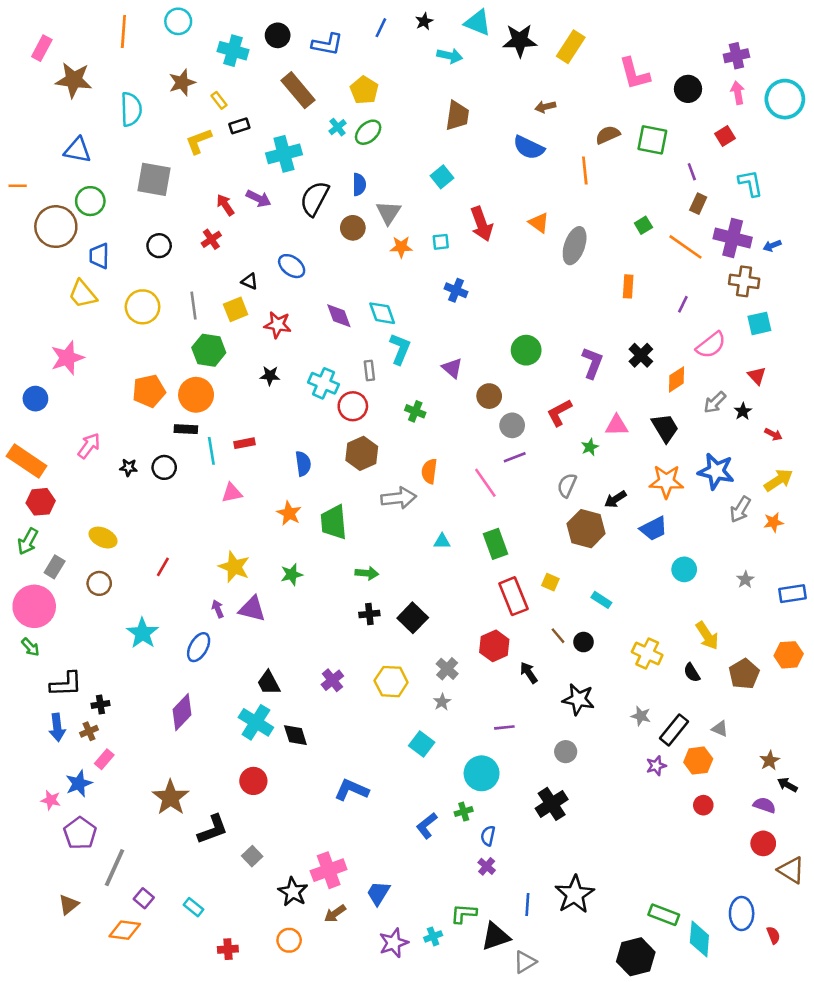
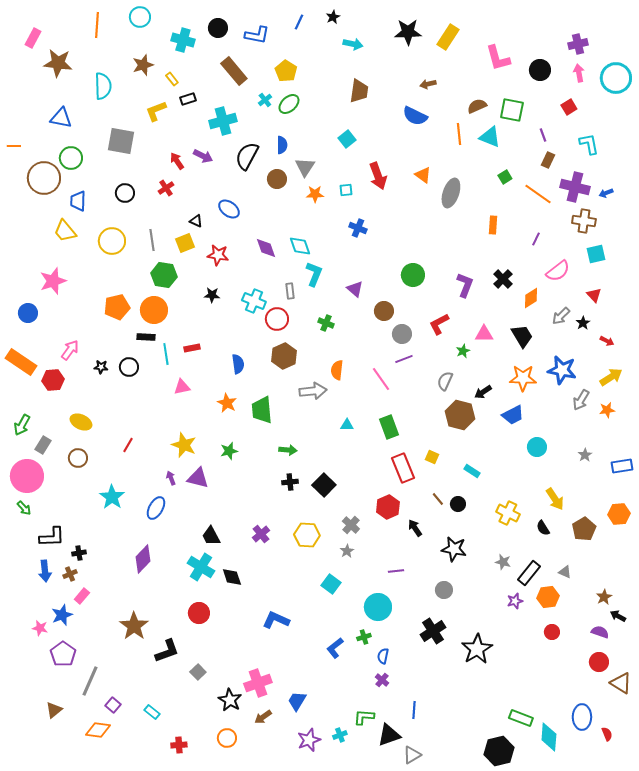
cyan triangle: (478, 23) -> (490, 137), moved
red hexagon: (41, 502) -> (53, 380), moved
black star: (575, 894) -> (477, 649), moved

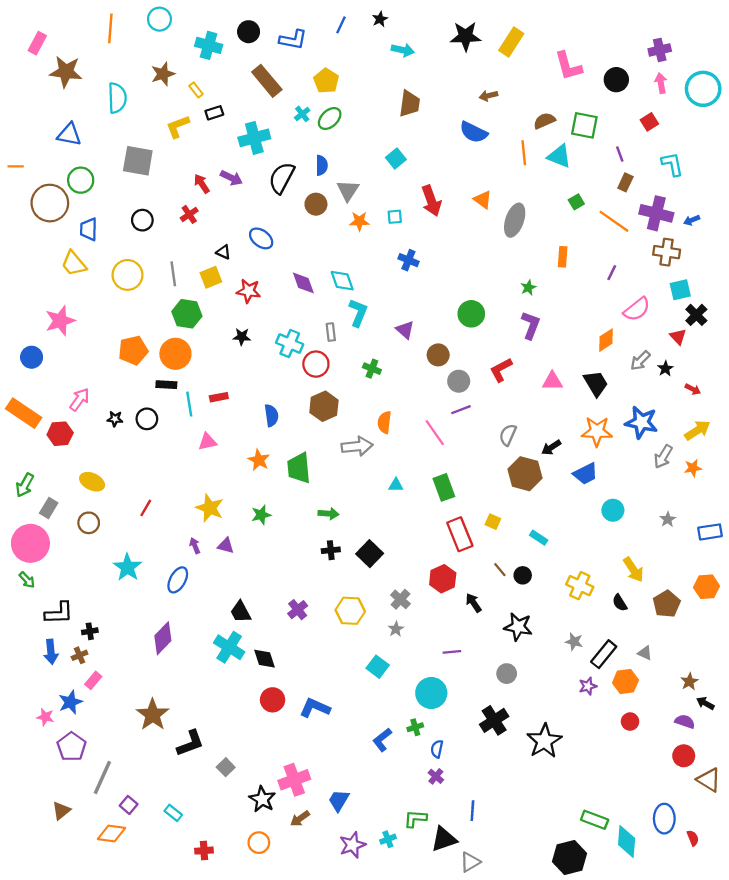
black cross: (503, 279) -> (696, 315), moved
green star: (463, 351) -> (528, 288), moved
purple triangle: (198, 478) -> (226, 546), size x0.7
red circle: (199, 613) -> (273, 700), moved

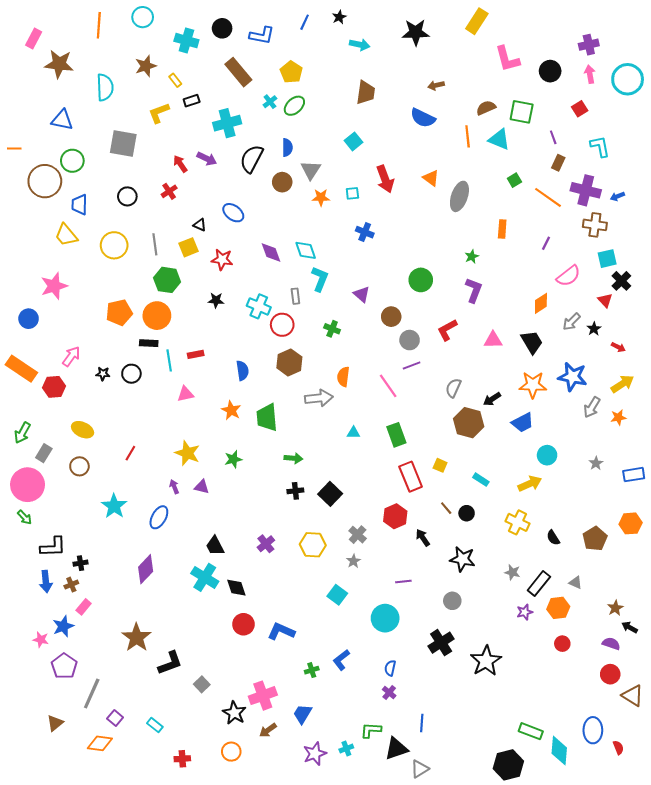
yellow rectangle: (511, 42) -> (477, 21), moved
yellow arrow: (633, 570) -> (530, 484), moved, turned -80
green cross: (415, 727) -> (312, 670), moved

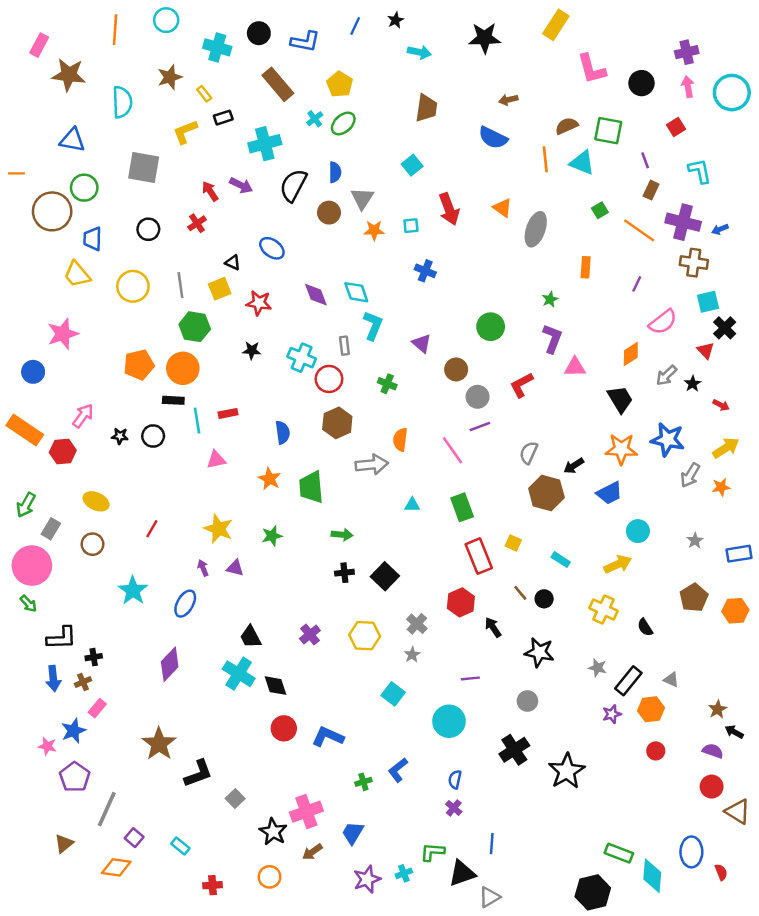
pink triangle: (493, 340) -> (575, 367), moved
brown pentagon: (595, 539) -> (694, 598), moved

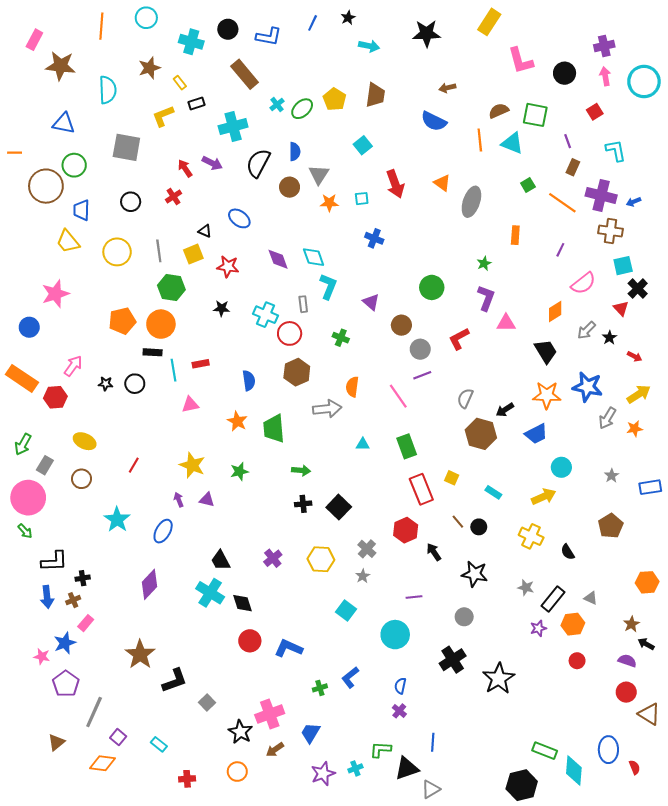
yellow pentagon: (340, 84) -> (335, 99), moved
orange hexagon: (735, 611) -> (647, 582), moved

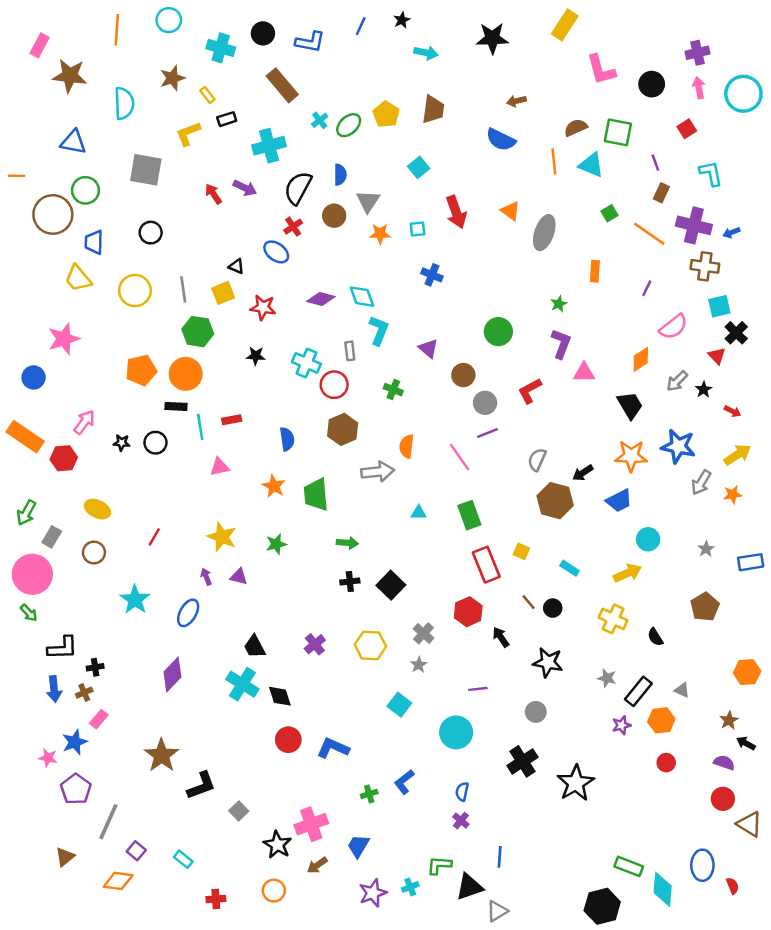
red cross: (173, 197) -> (293, 227), moved
purple diamond: (278, 259) -> (321, 299), turned -55

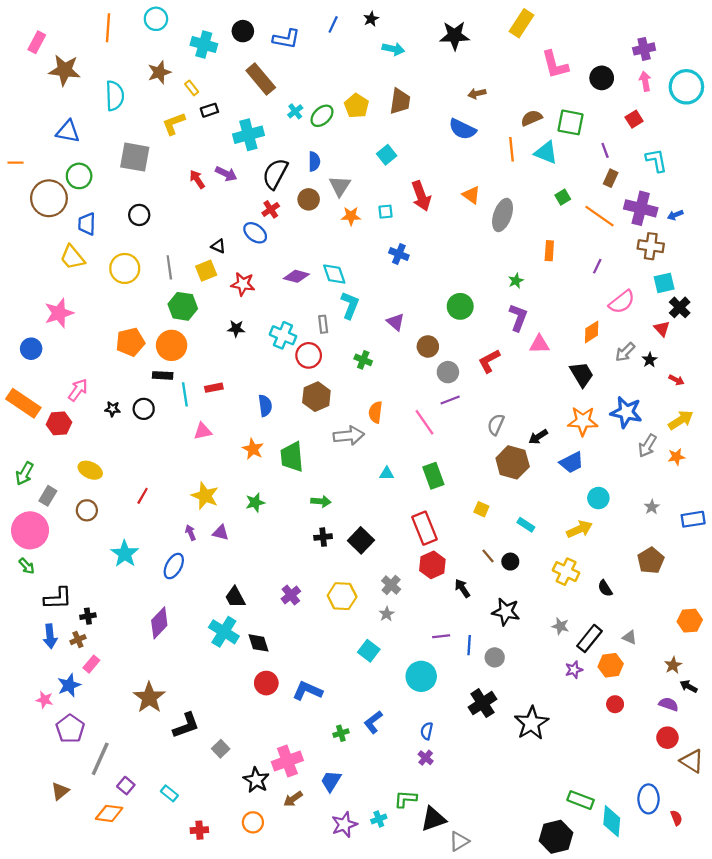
red rectangle: (486, 565) -> (425, 528), moved
blue line: (500, 857) -> (469, 645), moved

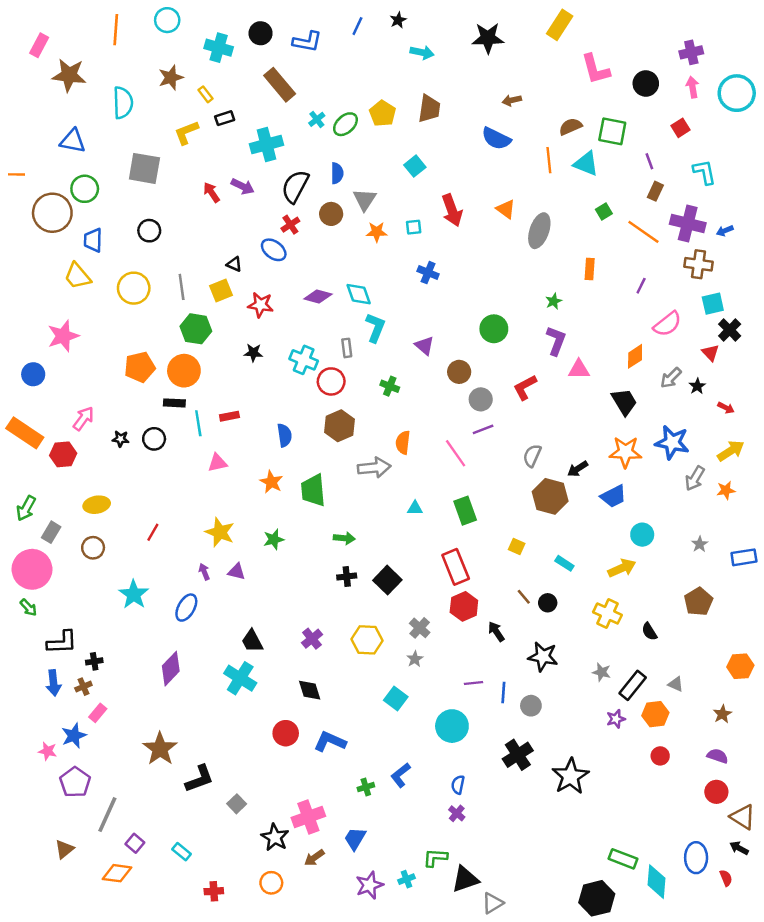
yellow ellipse: (90, 470) -> (97, 505), turned -35
black diamond: (258, 643) -> (310, 690), moved
black arrow: (689, 686) -> (739, 848), moved

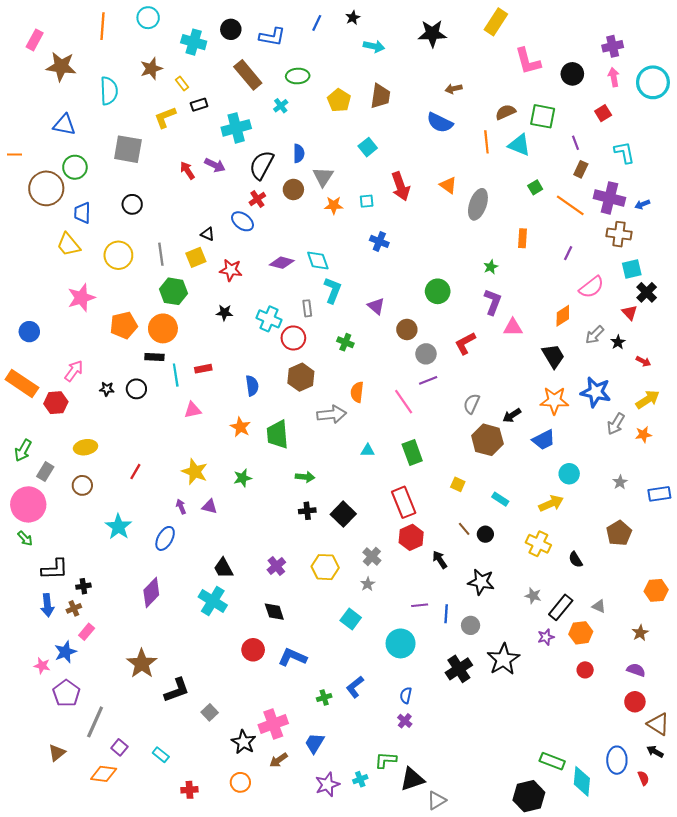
green ellipse: (345, 124) -> (298, 76), moved, turned 40
pink star: (63, 336) -> (81, 298), moved
black star: (570, 776) -> (503, 659), moved

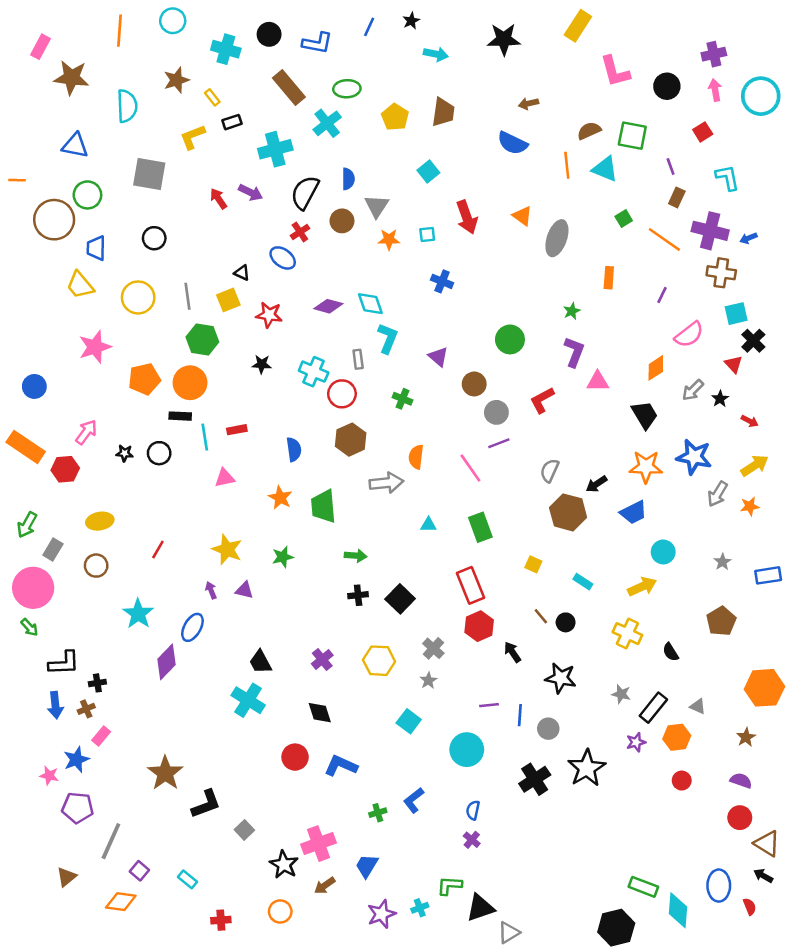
cyan cross: (281, 106) -> (327, 123), size x1.6
orange hexagon: (656, 590) -> (764, 688), size x1.4
purple diamond: (151, 593) -> (167, 662), moved
purple pentagon: (66, 693) -> (78, 808), turned -30

